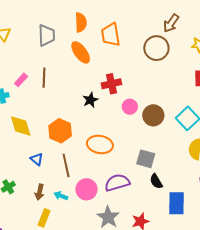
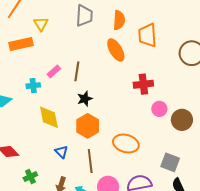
gray trapezoid: (47, 35) -> (84, 16), moved
black star: (90, 100) -> (85, 99), moved

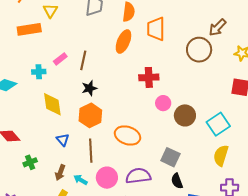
orange ellipse: (116, 50) -> (123, 42), turned 50

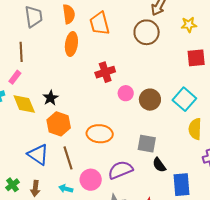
brown line: (83, 60) -> (21, 52), moved
yellow diamond: (52, 104) -> (24, 104), moved
blue triangle: (63, 140) -> (38, 155), size x1.6
brown arrow: (60, 173) -> (35, 188), moved

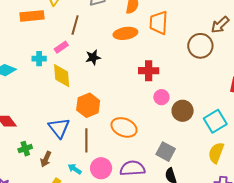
orange ellipse: (71, 44) -> (125, 33), turned 55
black star: (51, 98) -> (93, 57), moved

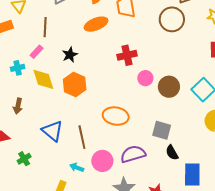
orange hexagon: (88, 105) -> (75, 84), moved
brown arrow: (46, 159) -> (18, 106), moved

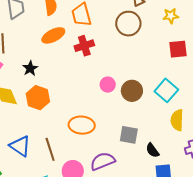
red cross: (127, 55) -> (84, 46), moved
black semicircle: (172, 153) -> (153, 150), moved

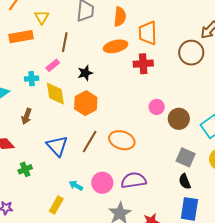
gray square: (129, 135) -> (186, 157), moved
brown line: (50, 149) -> (90, 142), moved, turned 35

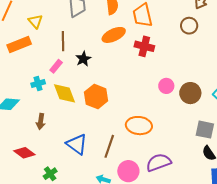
brown circle: (191, 53) -> (189, 26), size x0.7
red cross: (143, 64) -> (144, 46), turned 30
black star: (85, 73) -> (83, 59), moved
brown line: (90, 142) -> (109, 146), moved

